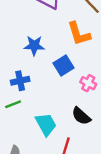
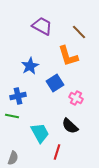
blue star: (34, 46) -> (30, 66), turned -30
green line: (13, 104) -> (12, 116), turned 32

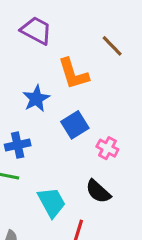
purple trapezoid: (42, 26) -> (36, 30), moved
orange L-shape: (68, 56) -> (73, 74), moved

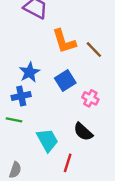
brown line: (112, 46) -> (94, 50), moved
blue star: (36, 99) -> (29, 72), moved

